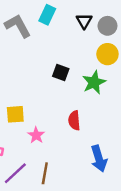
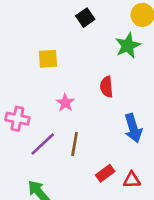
black square: (61, 73) -> (85, 18), moved, turned 35
yellow square: (15, 114) -> (48, 59), moved

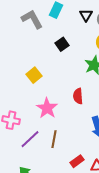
yellow square: (48, 59) -> (34, 75), turned -35
pink star: (65, 103) -> (47, 108), size x1.5

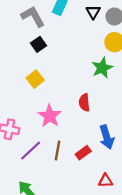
black square: (62, 44) -> (38, 44), moved
red rectangle: (77, 161) -> (83, 153), moved

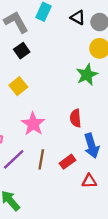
black triangle: (93, 12) -> (78, 17), turned -32
red semicircle: (84, 102) -> (76, 118), moved
red triangle: (106, 181) -> (89, 181), moved

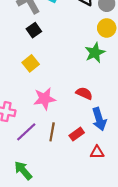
red semicircle: (76, 118) -> (84, 93), turned 119
pink star: (33, 124) -> (45, 99), turned 30

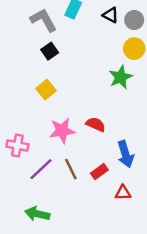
red semicircle: (84, 93) -> (96, 124), moved
brown line: (52, 132) -> (71, 169), turned -36
green arrow: (23, 170) -> (37, 214), turned -36

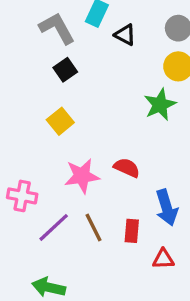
black triangle: (111, 15) -> (125, 35), moved
red rectangle: (99, 172) -> (132, 231), turned -49

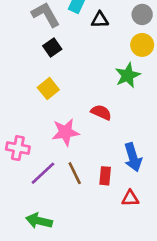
black triangle: (125, 35) -> (100, 20), turned -30
red semicircle: (127, 168) -> (101, 112), moved

